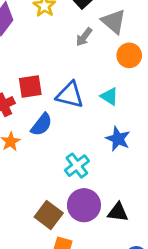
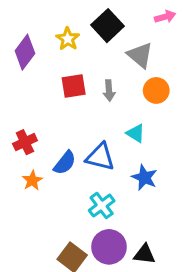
gray arrow: (84, 37) -> (109, 90), moved, turned -42
red square: (30, 86) -> (74, 86), moved
blue triangle: (70, 95) -> (100, 157), moved

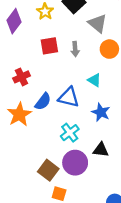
red cross: (25, 142) -> (22, 77), moved
orange star: (32, 180) -> (19, 114), size x1.6
black triangle: (144, 254) -> (101, 150), moved

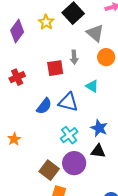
red square: (49, 46) -> (55, 68), moved
red cross: (22, 77) -> (17, 77), moved
blue star: (101, 112) -> (99, 128), moved
orange star: (19, 114) -> (14, 139), moved, size x0.6

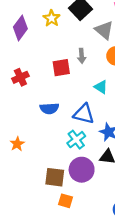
blue triangle: (68, 102) -> (84, 114), moved
blue semicircle: (44, 106) -> (49, 108), turned 48
brown square: (49, 170) -> (55, 177), turned -30

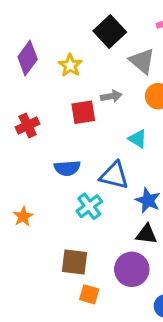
yellow star: (52, 18) -> (70, 65), moved
gray arrow: (82, 56) -> (111, 96), turned -96
cyan cross: (76, 140) -> (89, 206), moved
purple circle: (82, 170) -> (132, 269), moved

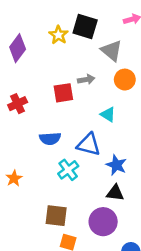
black square: (110, 32) -> (85, 27), turned -30
yellow star: (70, 65) -> (59, 35), moved

